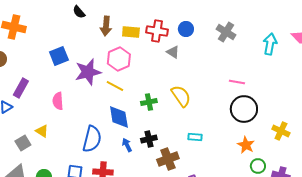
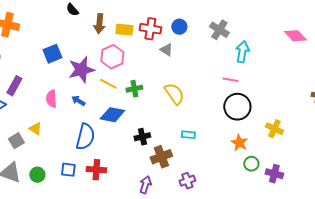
cyan arrow: (270, 44) -> (242, 52), moved
green cross: (149, 102) -> (134, 89), moved
blue diamond: (119, 117) -> (112, 115), turned -70
blue arrow: (127, 145) -> (78, 101), moved, turned -32

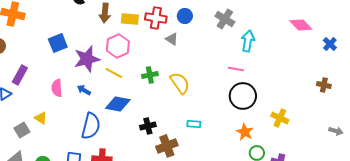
green cross: (134, 89) -> (150, 75), moved

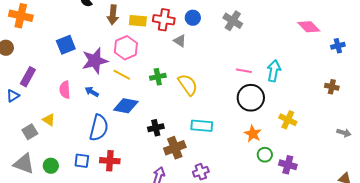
cyan arrow: (248, 41) -> (274, 71), moved
blue cross: (330, 44) -> (338, 46), turned 32
cyan rectangle: (194, 124) -> (202, 126), size x1.5

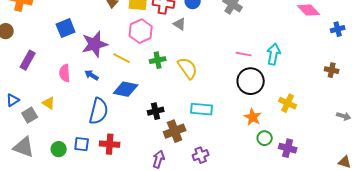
pink hexagon: (126, 48) -> (141, 31), moved
blue triangle: (13, 96) -> (13, 100), moved
green circle: (51, 166) -> (59, 149), moved

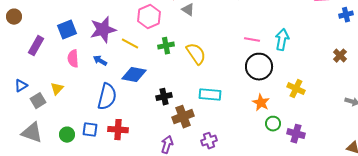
blue square: (66, 28) -> (67, 30), moved
brown cross: (332, 70) -> (340, 56), turned 32
yellow triangle: (49, 103) -> (57, 89), turned 40

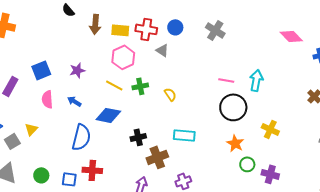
purple star: (103, 30) -> (77, 70), size x0.6
yellow line: (130, 44) -> (114, 85), moved
yellow semicircle: (196, 54) -> (170, 94), size x0.6
blue square: (90, 130) -> (69, 179), moved

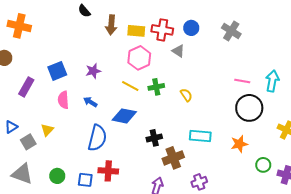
orange star: (235, 143) -> (239, 144), moved, turned 30

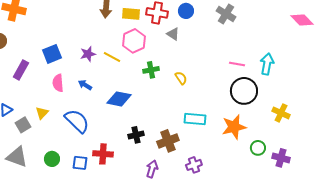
yellow line: (130, 86) -> (112, 57), moved
blue semicircle: (97, 138) -> (77, 121), moved, turned -60
black cross: (154, 138) -> (136, 135), moved
orange star: (239, 144) -> (234, 127), size x1.4

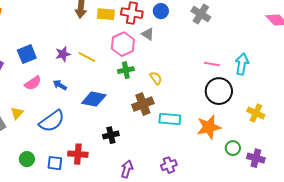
pink hexagon: (134, 41) -> (123, 44), moved
pink semicircle: (58, 83) -> (33, 83), turned -120
blue semicircle: (77, 121) -> (52, 121), turned 100
brown cross: (168, 141) -> (143, 104), moved

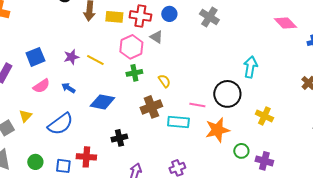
pink line: (212, 64) -> (197, 105), moved

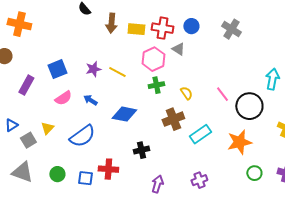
pink line: (197, 105) -> (222, 94), moved, turned 42
cyan rectangle: (178, 122) -> (200, 134), turned -40
green circle: (241, 151) -> (254, 173), moved

